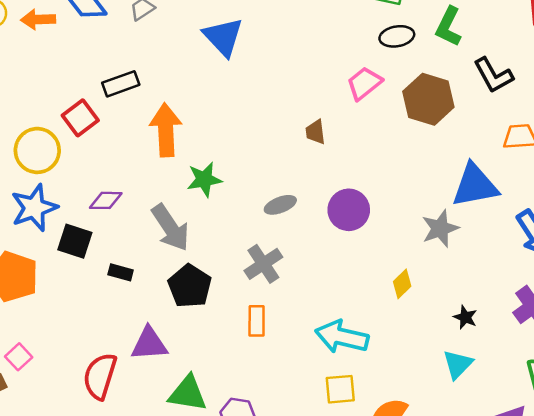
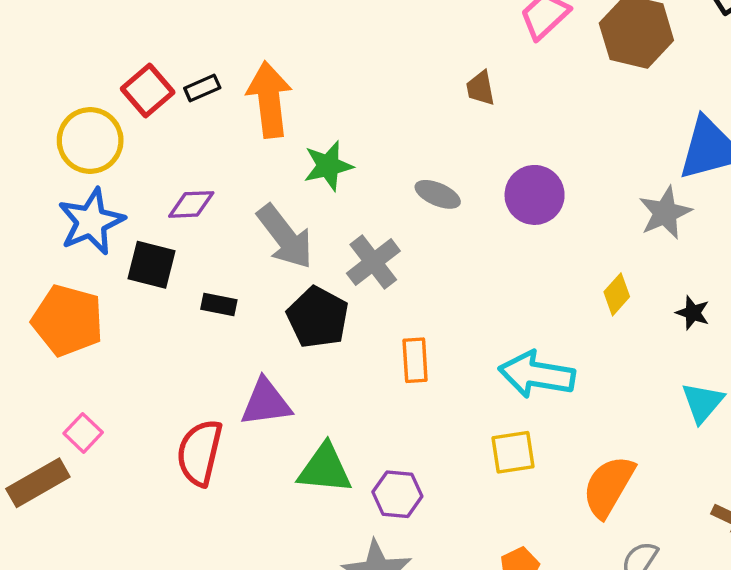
black rectangle: (121, 84) -> (202, 88), moved, size x0.7
gray ellipse: (280, 205) -> (438, 194), turned 48
gray cross: (263, 264) -> (373, 262), moved
black star: (465, 317) -> (693, 313), moved
yellow square: (340, 389) -> (513, 452), moved

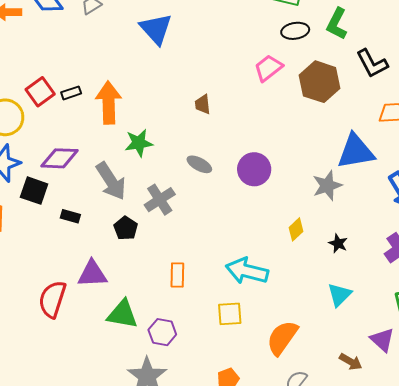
brown trapezoid: (480, 88) -> (203, 104), moved
purple diamond: (191, 204) -> (59, 158), size x1.4
black pentagon: (318, 317) -> (126, 228), size x0.7
orange rectangle: (415, 360) -> (177, 275), moved

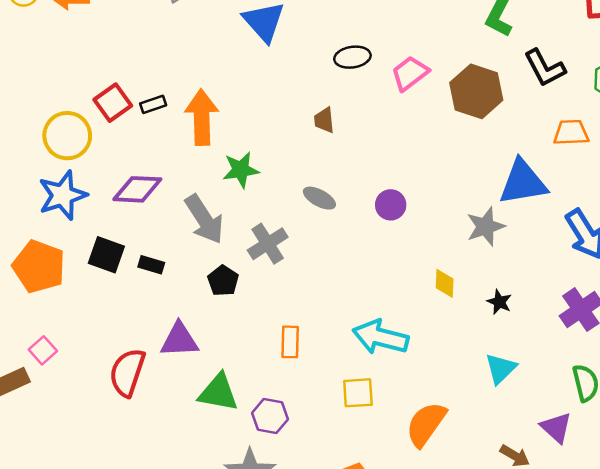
black ellipse: (295, 31) -> (352, 57), moved
purple circle: (254, 169) -> (391, 205), size x0.7
black square: (34, 191) -> (106, 255), moved
yellow diamond: (296, 229) -> (445, 283), turned -45

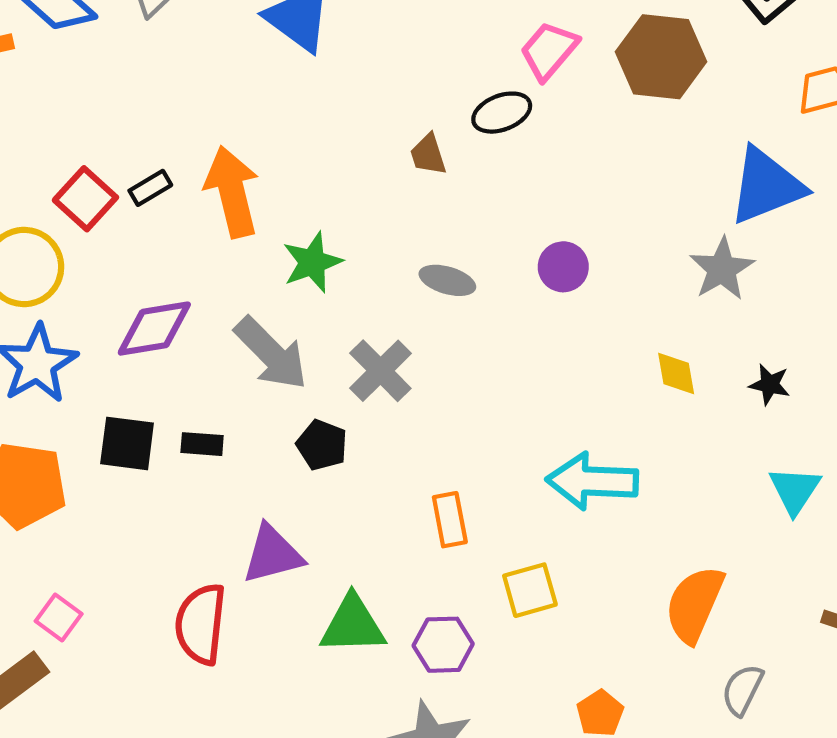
black ellipse: (352, 57) -> (502, 113), moved
yellow square: (358, 393) -> (530, 590), moved

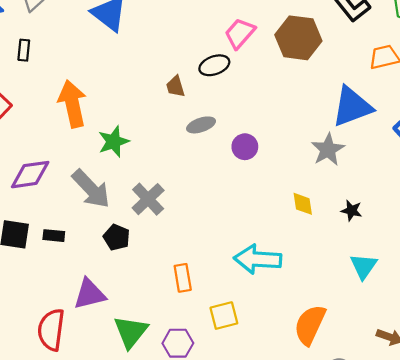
black rectangle: (150, 188) -> (24, 50), moved, turned -55
gray ellipse: (447, 280) -> (201, 125), moved, turned -36
green triangle: (353, 625) -> (131, 332), turned -51

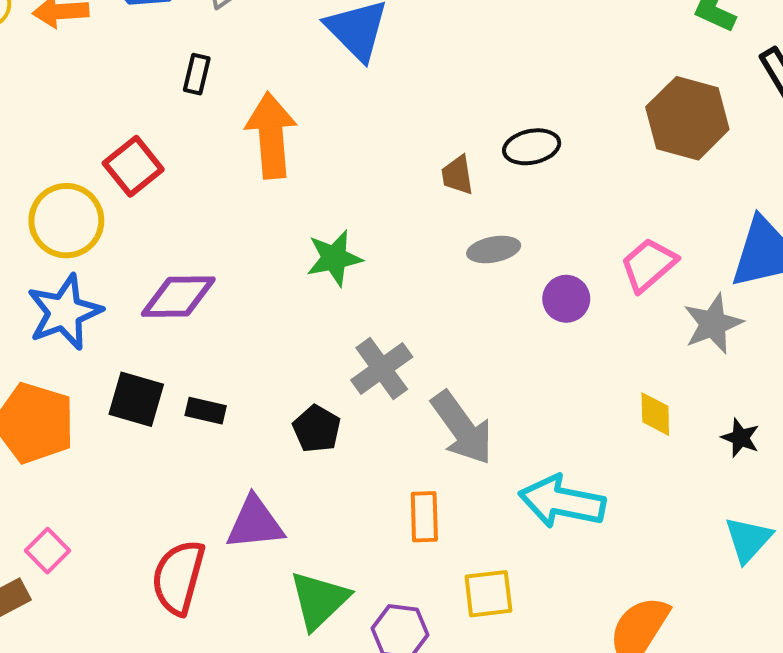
pink trapezoid: (240, 33) -> (649, 265), moved
orange arrow: (72, 104) -> (271, 135), moved
gray arrow: (91, 189) -> (462, 428), moved

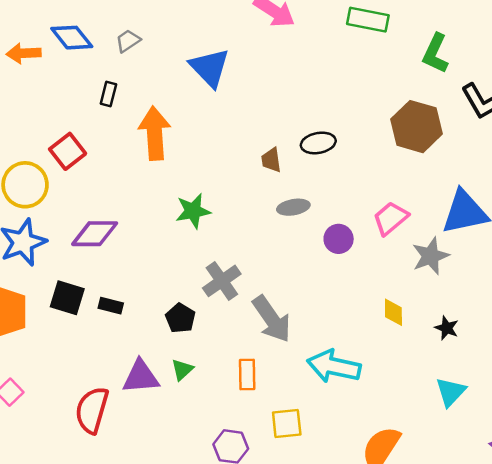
green triangle: (319, 600) -> (182, 370), moved, size x0.6

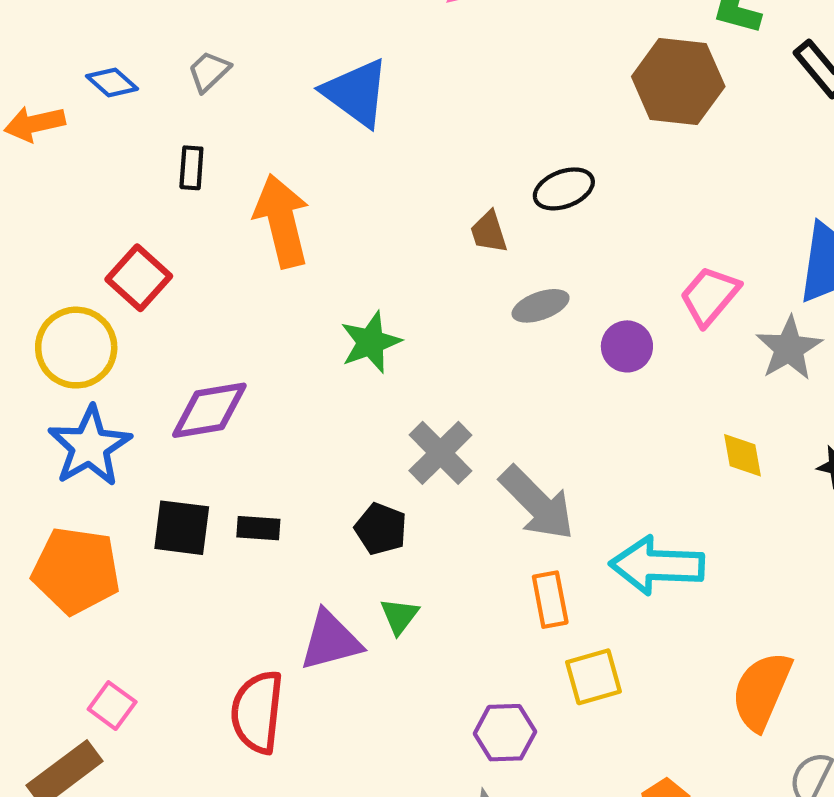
blue diamond: (72, 38) -> (112, 82), size x0.7
brown hexagon: (416, 127) -> (678, 81), moved
orange rectangle: (247, 374) -> (550, 600), moved

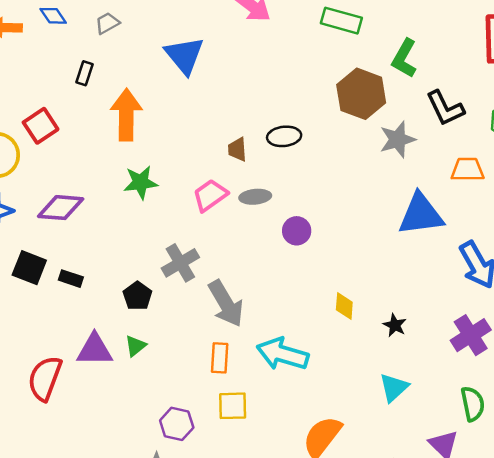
pink trapezoid: (710, 296) -> (210, 195), moved
green star: (371, 342) -> (141, 182), moved
gray star: (789, 348) -> (398, 140), moved

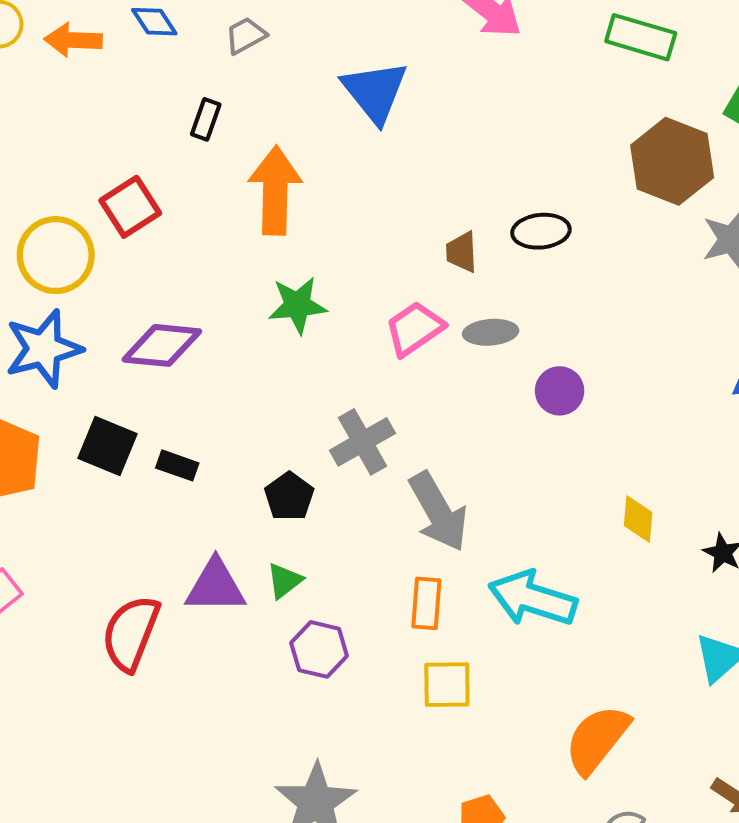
purple hexagon: (177, 424) -> (319, 649), moved

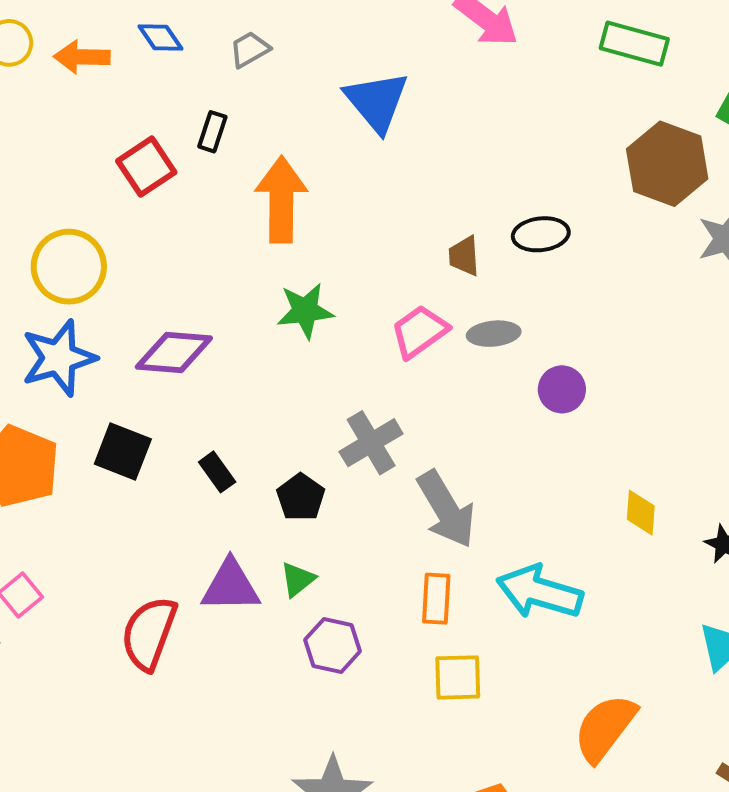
red square: (130, 207) -> (146, 167), moved
black rectangle: (177, 465) -> (217, 472), moved, turned 36

